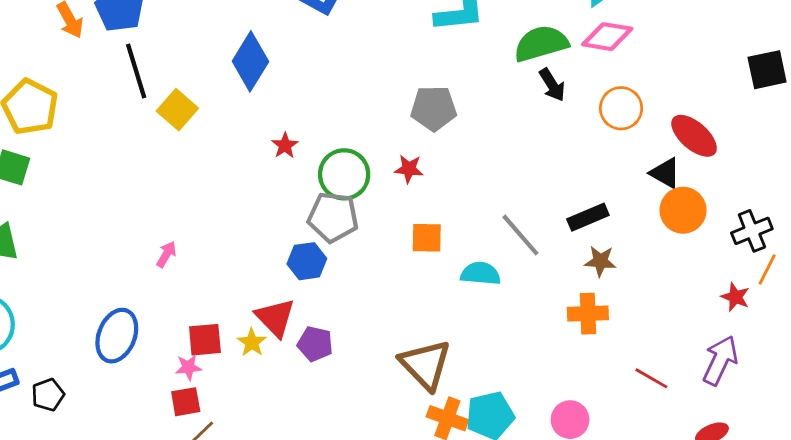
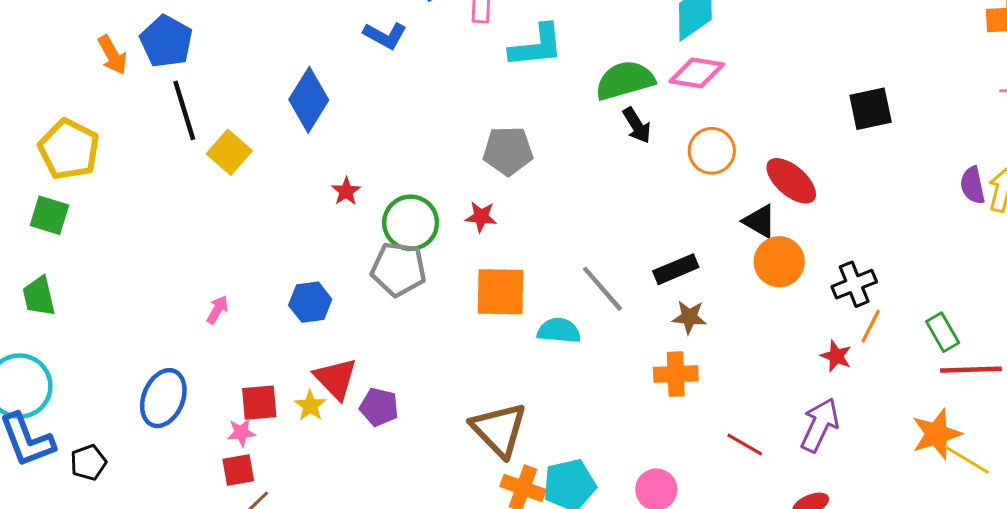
orange square: (427, 238) -> (500, 292), size x1.5
blue hexagon: (307, 261) -> (310, 302), moved

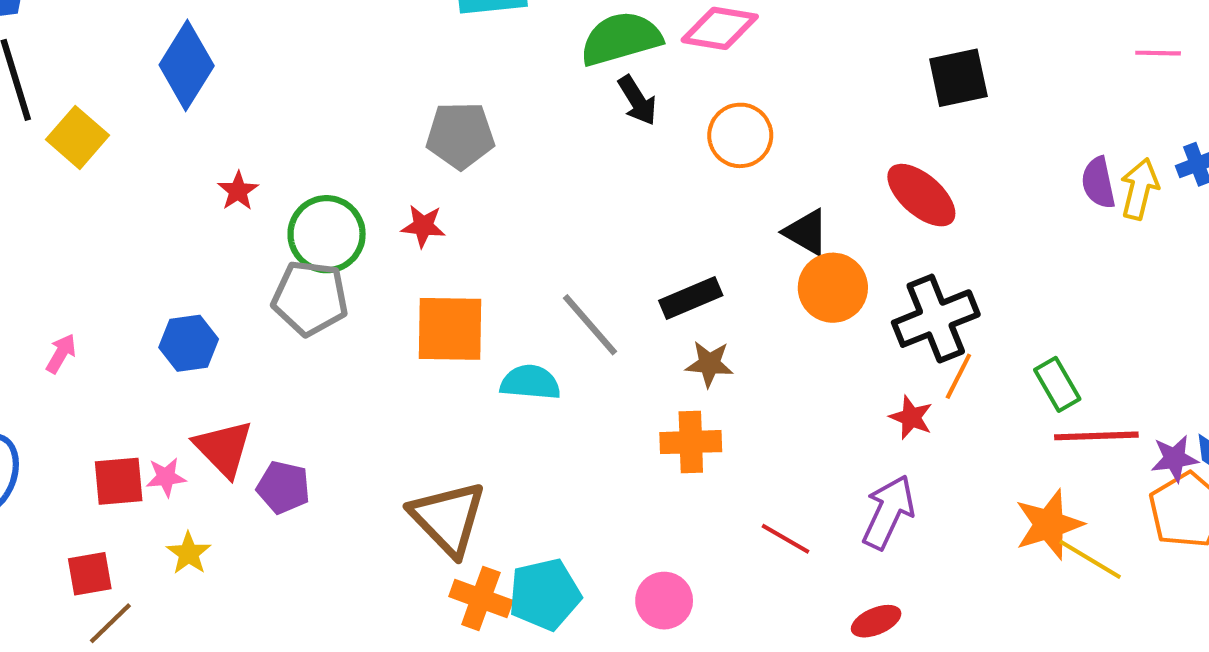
red ellipse: (791, 181) -> (921, 195), moved
black cross: (854, 284) -> (936, 319), size x1.4
yellow star: (310, 406) -> (189, 553), moved
pink star: (241, 433) -> (166, 477), moved

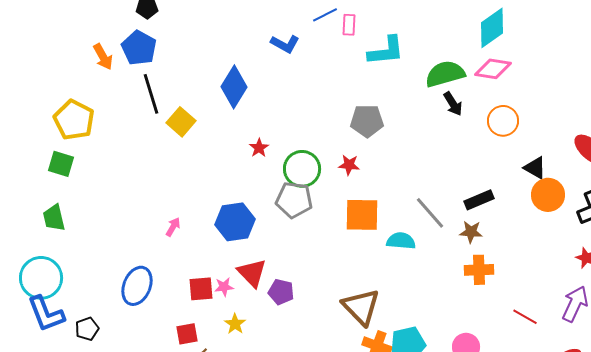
blue hexagon: (189, 343) -> (235, 222), size x1.4
brown star: (709, 364) -> (471, 232), moved

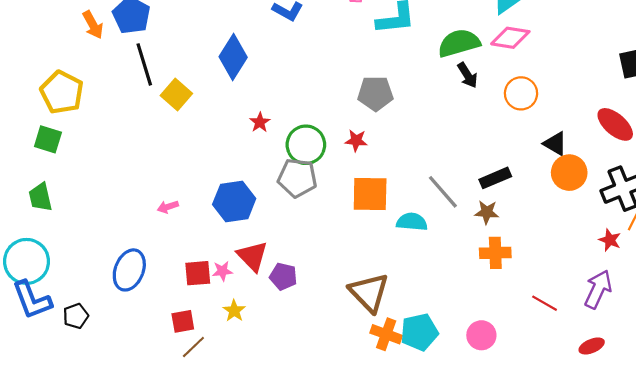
pink arrow: (173, 227) -> (168, 207), turned -138

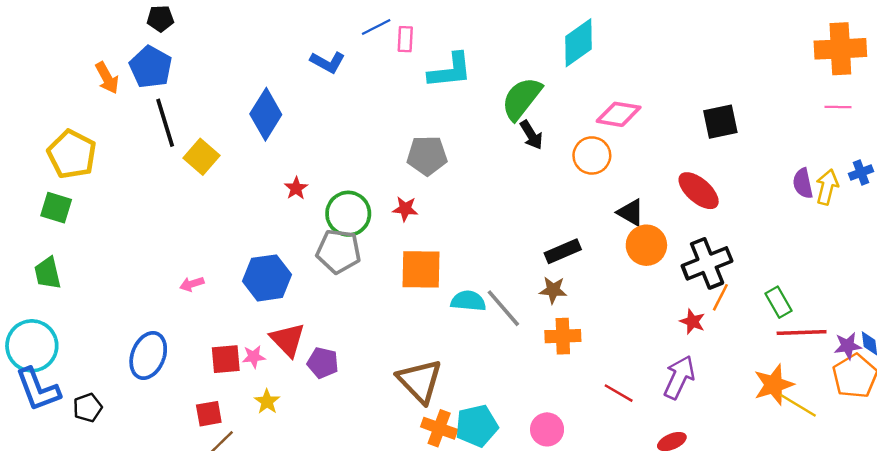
pink diamond: (510, 38) -> (619, 114), moved
green semicircle: (459, 43) -> (522, 99), turned -36
gray line: (443, 192) -> (503, 308), moved

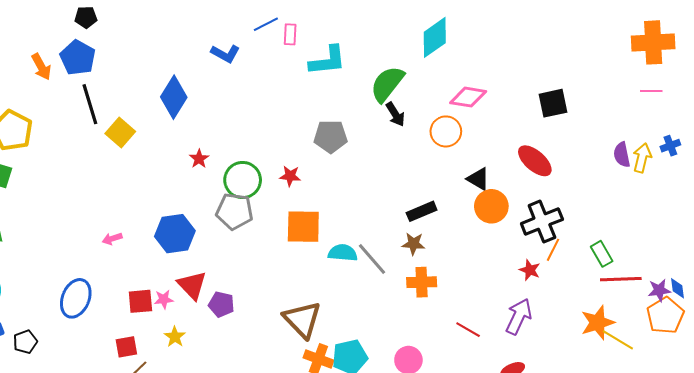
gray pentagon: (427, 155) -> (331, 137), moved

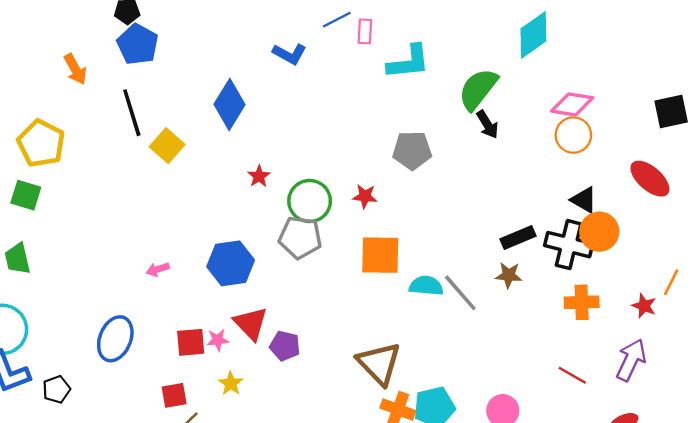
blue pentagon: (78, 58) -> (138, 44), moved
orange circle: (446, 131) -> (573, 135), moved
black cross: (542, 221) -> (569, 245), moved, turned 36
orange cross: (422, 282) -> (582, 302), moved

